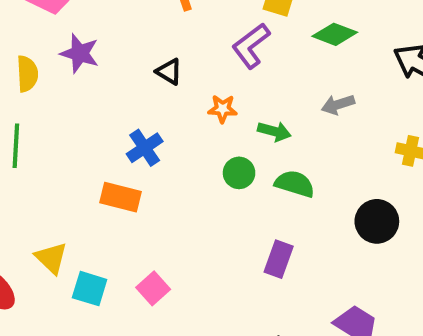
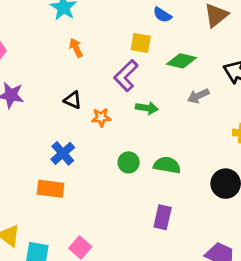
gray arrow: (338, 105) -> (198, 96), moved
orange star: (223, 109) -> (101, 117), moved
green arrow: (274, 131) -> (147, 108), moved

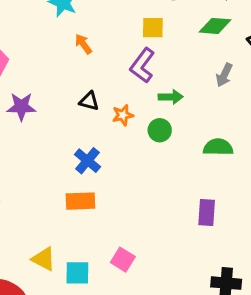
green diamond: (181, 61) -> (215, 26), moved
gray arrow: (198, 96) -> (224, 75), turned -30
green circle: (129, 162) -> (160, 130), moved
green semicircle: (167, 165) -> (218, 147), moved

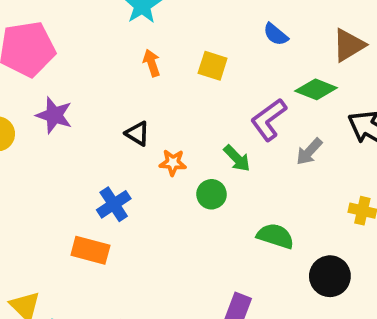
yellow square: (153, 28) -> (213, 66), moved
purple L-shape: (142, 66) -> (269, 120), moved
green arrow: (171, 97) -> (237, 158), turned 30

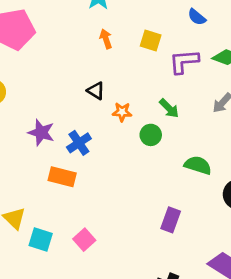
purple star: (54, 115) -> (41, 132), moved
purple L-shape: (269, 120) -> (184, 61), moved, turned 32

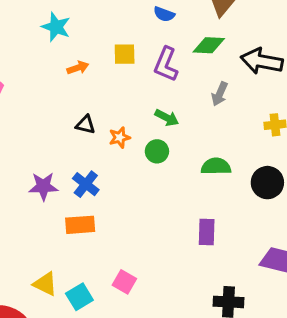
orange arrow: (106, 39) -> (78, 68), turned 108
purple L-shape: (184, 61) -> (166, 64), turned -44
cyan square: (41, 239) -> (79, 297), turned -30

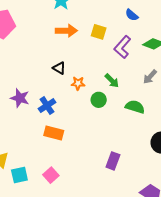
orange arrow: (78, 68) -> (66, 31), size x1.5
green semicircle: (216, 166) -> (135, 107), moved
orange rectangle: (80, 225) -> (54, 133), moved

